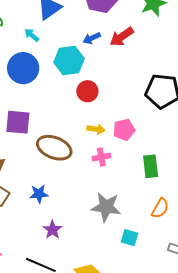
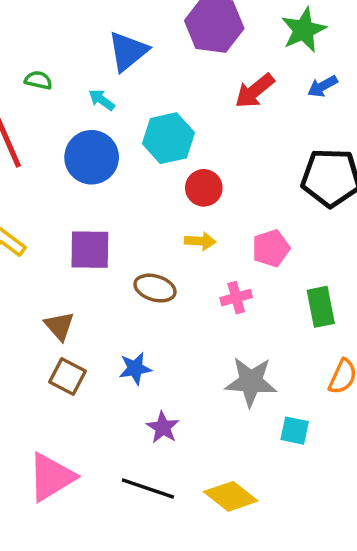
blue arrow: (92, 38) -> (323, 86), moved
yellow arrow: (96, 129) -> (200, 241), moved
brown ellipse: (54, 148) -> (155, 288), size x0.7

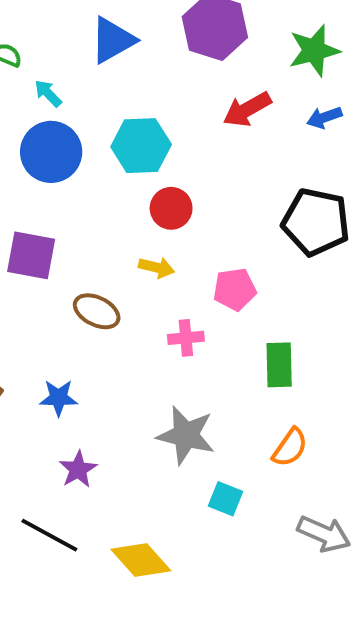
cyan arrow: (102, 100) -> (48, 93), moved

